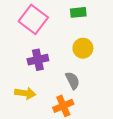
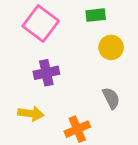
yellow circle: (83, 48) -> (111, 47), moved
gray semicircle: (73, 80) -> (111, 98), moved

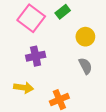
green rectangle: (96, 15) -> (63, 12), moved, turned -32
gray semicircle: (111, 98) -> (85, 66), moved

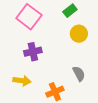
green rectangle: (63, 12) -> (70, 11), moved
gray semicircle: (85, 66) -> (79, 74), moved

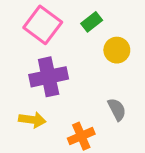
green rectangle: (70, 11) -> (92, 22), moved
purple cross: (33, 52) -> (49, 77), size x1.4

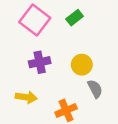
yellow circle: (117, 50) -> (82, 65), moved
purple cross: (49, 77) -> (40, 62), size x0.7

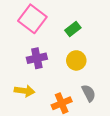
green rectangle: (75, 18) -> (73, 29), moved
gray semicircle: (95, 89) -> (89, 93), moved

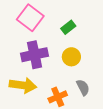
purple cross: (37, 58) -> (35, 55), size x1.4
yellow arrow: (25, 91) -> (23, 85), size x1.4

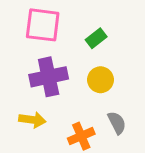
pink square: (30, 18) -> (43, 25), turned -30
yellow arrow: (23, 85) -> (32, 120), size x0.7

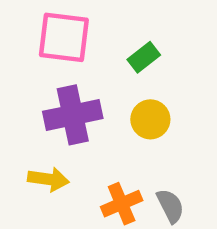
gray semicircle: (117, 123) -> (170, 206), moved

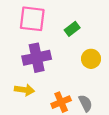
yellow circle: (150, 119) -> (91, 59), moved

